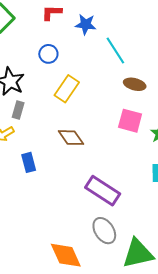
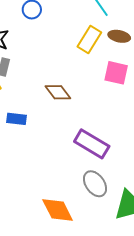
yellow rectangle: (67, 89) -> (89, 40), moved
blue rectangle: (29, 162) -> (17, 119), turned -66

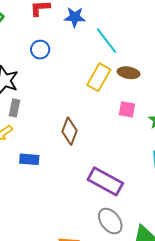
pink square: (116, 73) -> (127, 109), size x0.7
brown diamond: (58, 92) -> (70, 131), turned 60

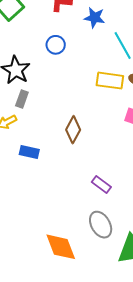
yellow rectangle: (99, 77) -> (110, 81), turned 60
purple rectangle: (105, 181) -> (101, 185), size x0.6

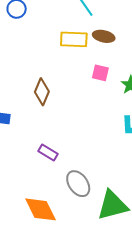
purple rectangle: (101, 185) -> (48, 152), moved

